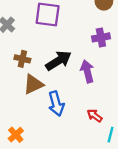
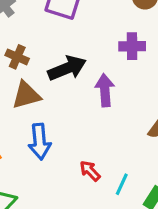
blue arrow: (56, 104) -> (40, 142), moved
red arrow: (95, 116) -> (90, 171), moved

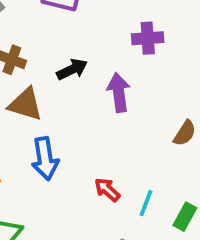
black arrow: (67, 68) -> (72, 69), size x0.7
brown triangle: (26, 95) -> (26, 104), turned 36

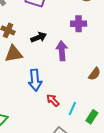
brown triangle: (26, 104) -> (14, 54), turned -30
blue arrow: (45, 159) -> (35, 80), moved

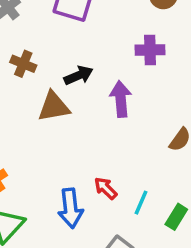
brown triangle: (14, 54) -> (54, 107), moved
blue arrow: (35, 80) -> (71, 208), moved

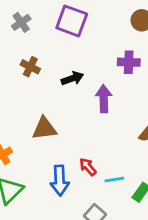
brown triangle: (54, 107) -> (44, 128), moved
cyan line: (141, 203) -> (114, 180), turned 54

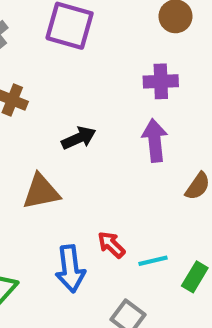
black arrow: (72, 78) -> (79, 138), moved
purple arrow: (104, 99) -> (155, 140), moved

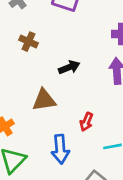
red arrow: (111, 245) -> (86, 122), moved, turned -114

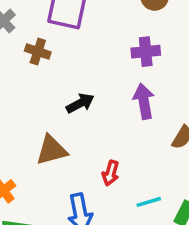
brown cross: (28, 42) -> (38, 52), moved

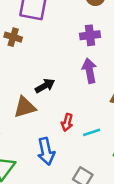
black arrow: (80, 103) -> (45, 86), moved
cyan line: (149, 202) -> (92, 132), moved

